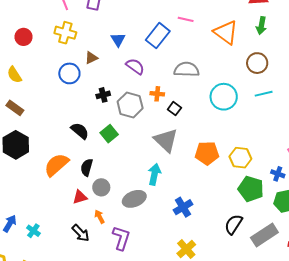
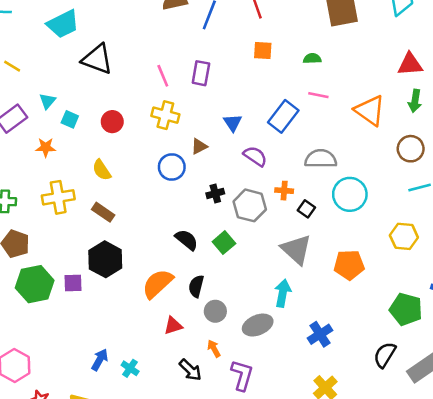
cyan circle: (224, 97) -> (350, 194), moved
yellow hexagon: (240, 158) -> (404, 236), moved
red triangle: (80, 197) -> (173, 326), moved

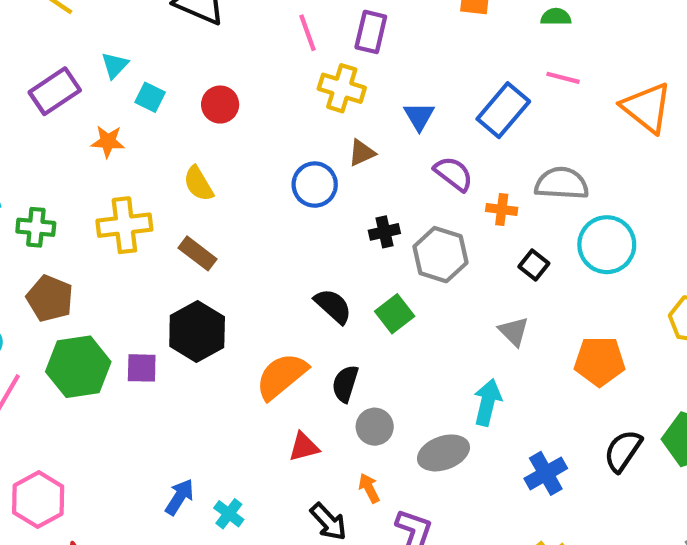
yellow cross: (165, 115) -> (342, 88), moved
orange cross: (284, 191) -> (502, 209), moved
gray triangle: (296, 250) -> (514, 331), size x0.6
black semicircle: (385, 355) -> (623, 451), moved

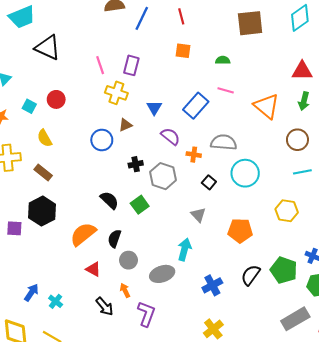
cyan square: (150, 97) -> (29, 106), moved
red triangle: (304, 447) -> (93, 269), turned 42

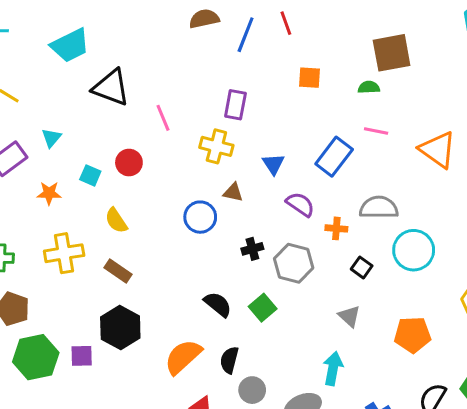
red line: (181, 16) -> (286, 23), moved
brown square: (250, 23) -> (392, 53), moved
pink line: (100, 65) -> (163, 118), moved
brown triangle: (125, 125) -> (233, 192), turned 40

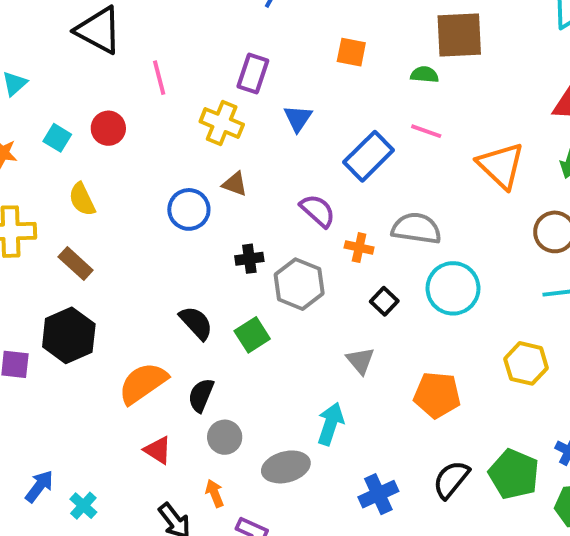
blue triangle: (273, 164) -> (298, 118), moved

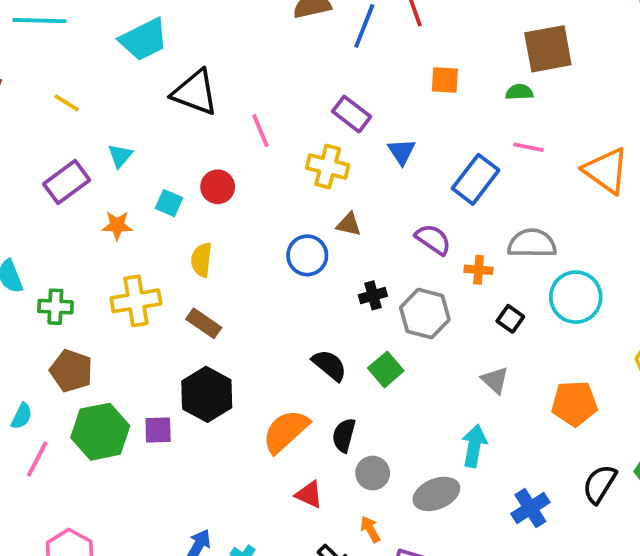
purple rectangle: (253, 74) -> (352, 114), turned -63
yellow semicircle: (82, 199) -> (202, 260), turned 40

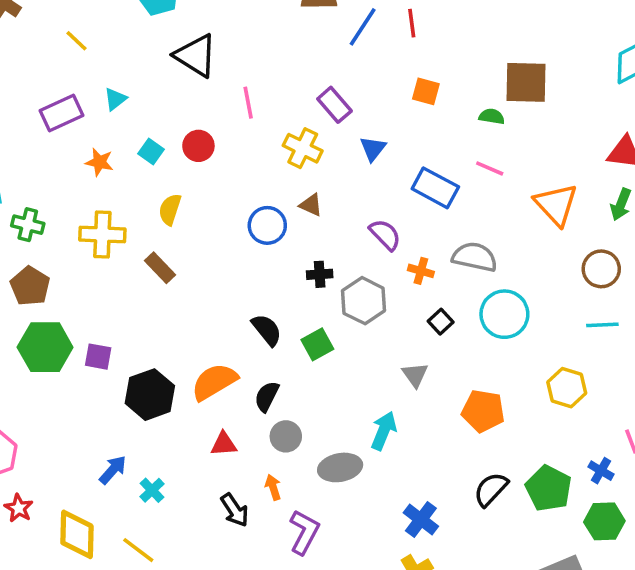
blue rectangle: (476, 179) -> (435, 188), turned 69
black hexagon: (207, 394) -> (150, 395), moved
red triangle: (309, 495) -> (224, 444), turned -40
blue cross: (530, 508) -> (421, 520), moved, turned -32

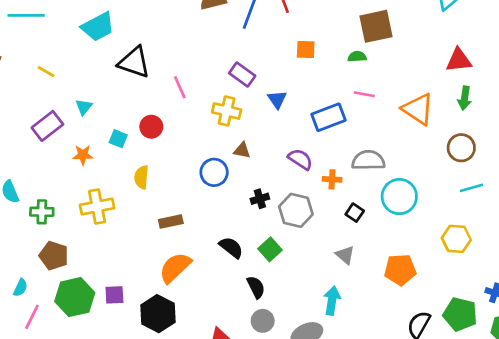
blue rectangle: (435, 188) -> (328, 117), turned -36
brown rectangle: (160, 268) -> (171, 222), moved, turned -45
orange semicircle: (214, 382) -> (175, 268), moved
black semicircle: (267, 396) -> (256, 287), moved, turned 140

